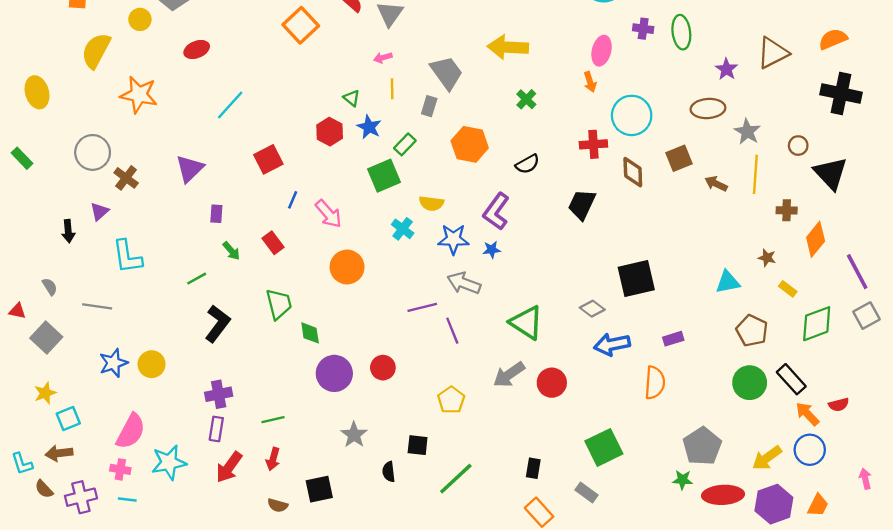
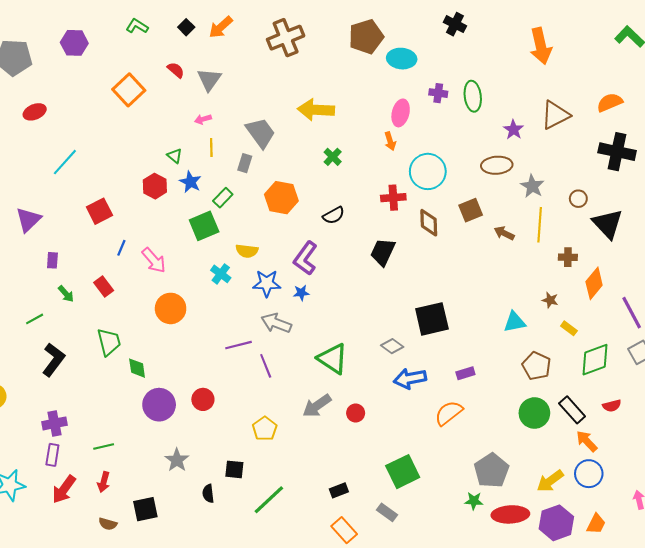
red circle: (552, 383) -> (356, 413), size x0.7
orange semicircle: (655, 383) -> (449, 413), turned -132
red semicircle: (839, 405) -> (612, 406), moved
black rectangle: (533, 468) -> (339, 490), turned 60

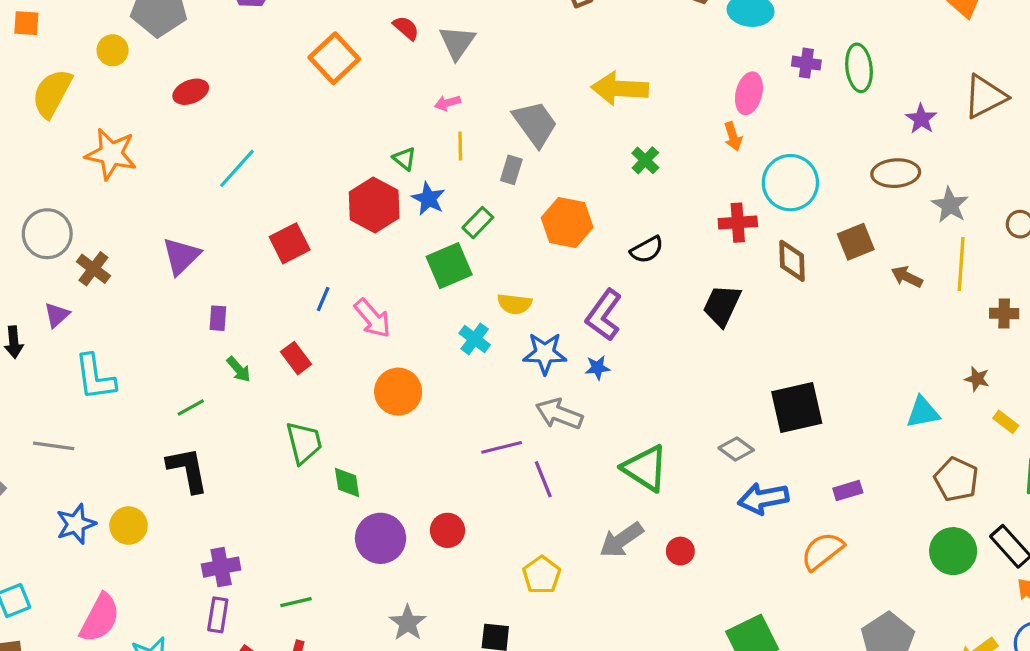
red hexagon: (155, 186) -> (374, 205), size x1.4
black L-shape: (53, 360) -> (188, 470), moved, turned -48

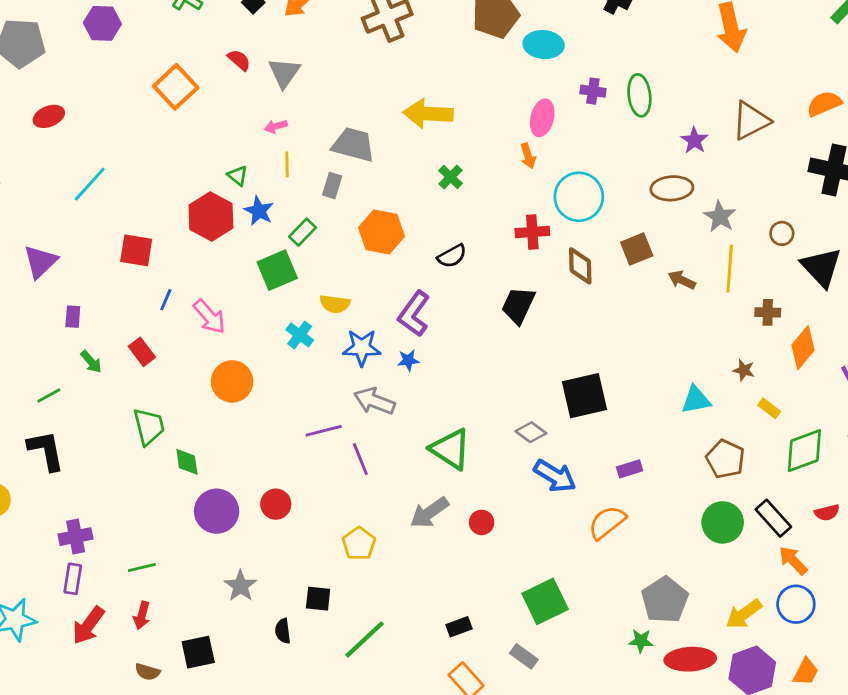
gray trapezoid: (535, 124) -> (353, 145), turned -39
red square: (290, 243) -> (136, 250), turned 36
blue arrow: (763, 498) -> (555, 476), turned -138

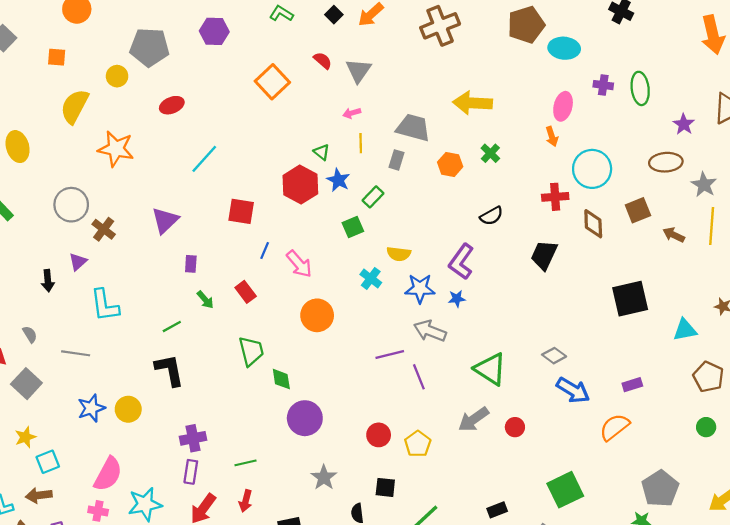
orange hexagon: (381, 232) -> (450, 164), moved, size x0.7
green square: (277, 270) -> (353, 227), size x0.7
black square: (584, 396) -> (630, 299), moved
red circle: (276, 504) -> (379, 435), moved
green circle: (723, 522) -> (706, 427), size x0.6

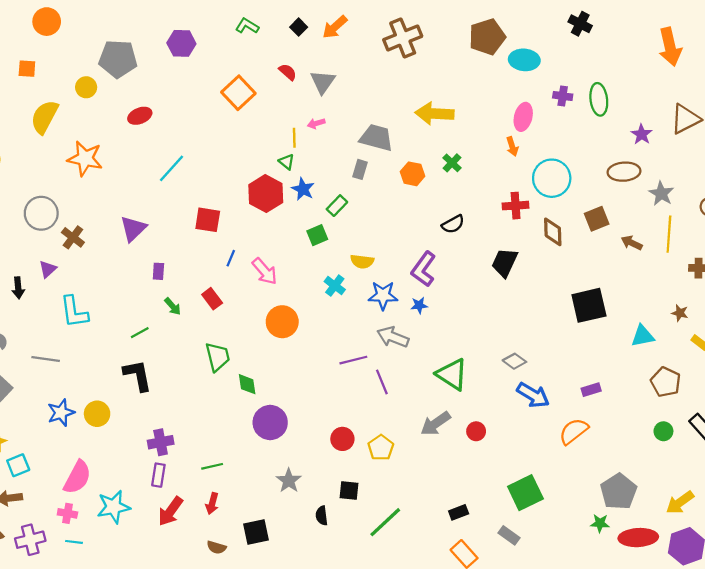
yellow line: (361, 143) -> (294, 138), moved

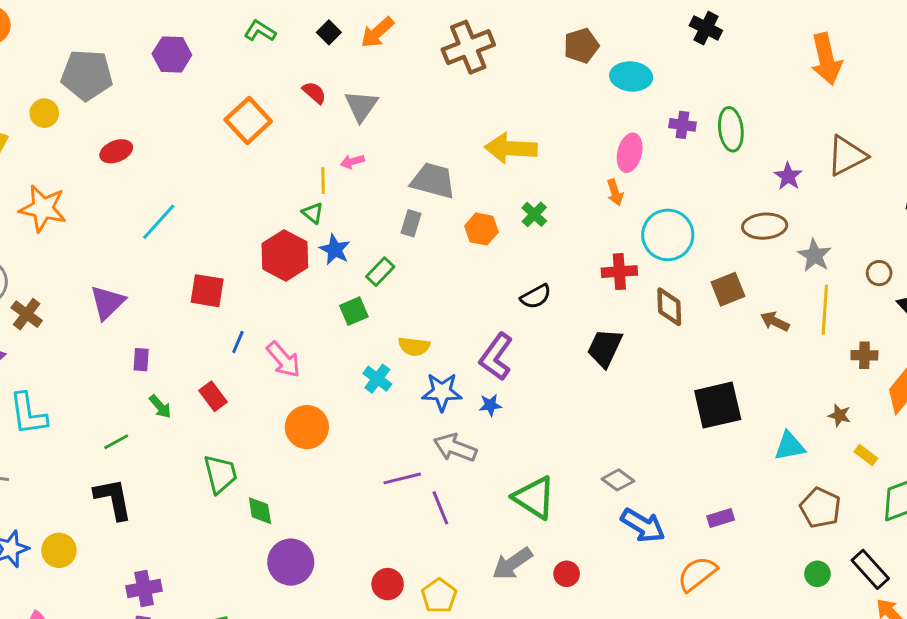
brown pentagon: (487, 37) -> (581, 46), size x0.7

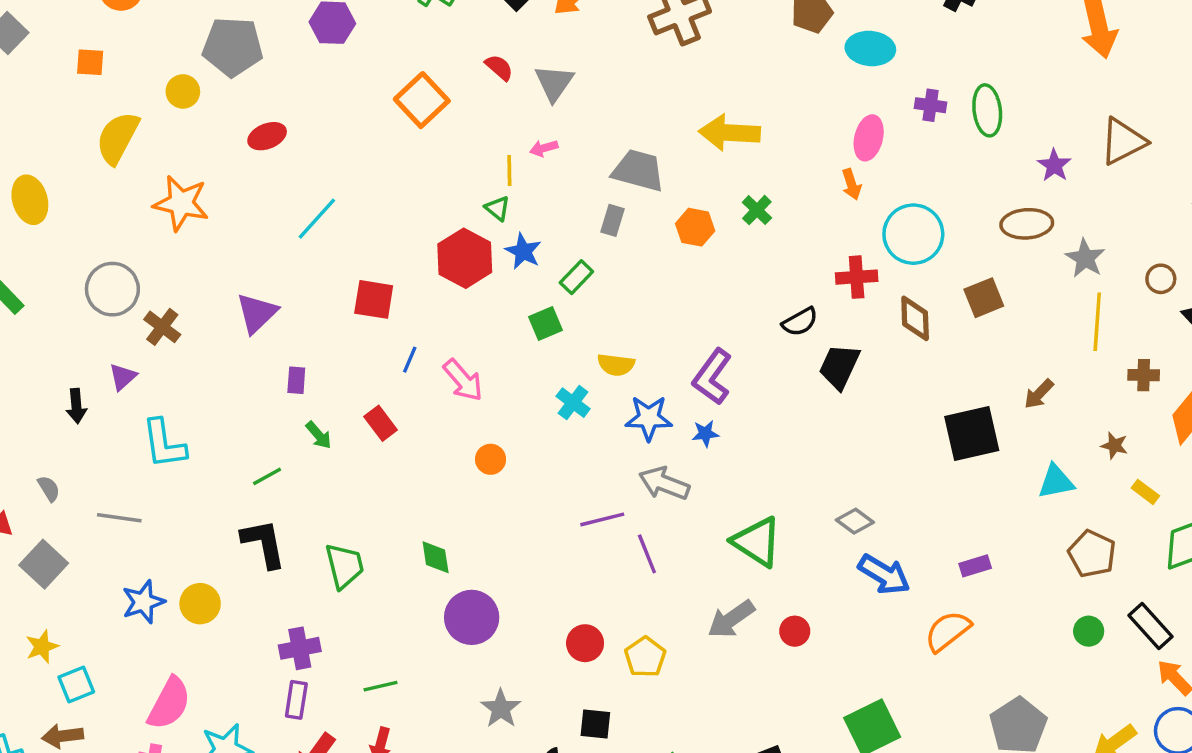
black semicircle: (536, 297) -> (800, 322), moved
brown arrow: (775, 321) -> (1039, 394), moved, turned -72
orange circle: (307, 427) -> (491, 459), size x0.6
green trapezoid: (220, 474) -> (344, 566), moved

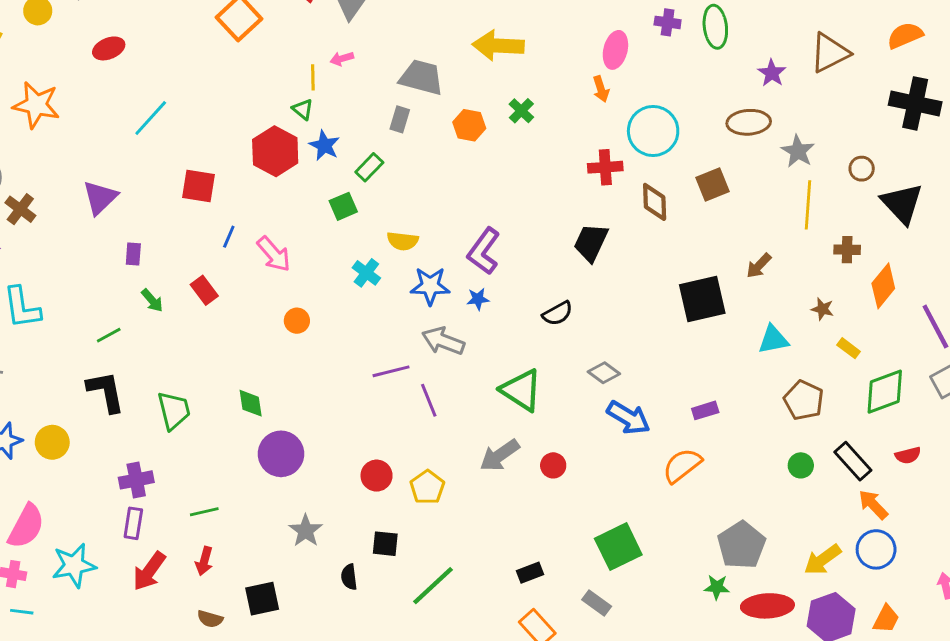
black semicircle: (800, 322) -> (558, 313), moved

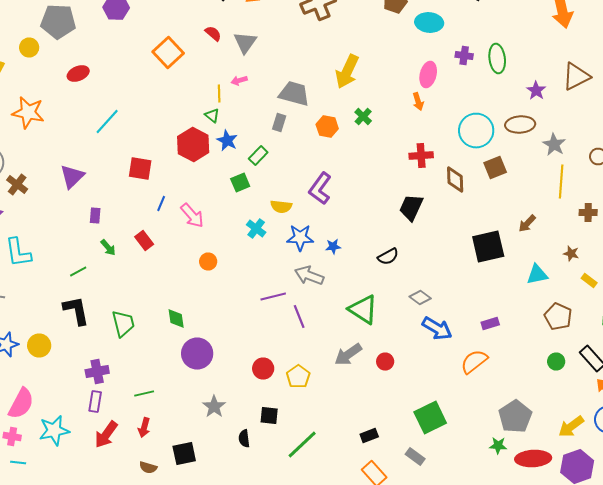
yellow arrow: (498, 46) -> (347, 72), turned -68
cyan circle: (653, 131) -> (476, 130), moved
purple L-shape: (484, 251) -> (320, 188), moved

